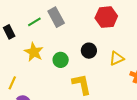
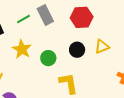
red hexagon: (106, 17) -> (82, 17), moved
yellow triangle: (117, 58) -> (102, 47), moved

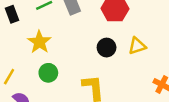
green circle: (48, 58) -> (48, 73), moved

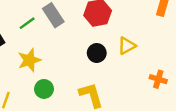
yellow star: (39, 42) -> (29, 60), turned 30

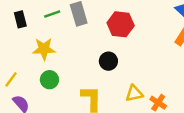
yellow triangle: (127, 46) -> (134, 93), moved

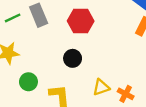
green circle: (49, 80) -> (28, 82), moved

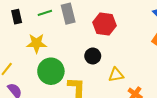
green circle: (28, 82) -> (51, 71), size x1.6
yellow triangle: (101, 87) -> (116, 75), moved

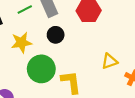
black circle: (93, 56) -> (56, 35), moved

